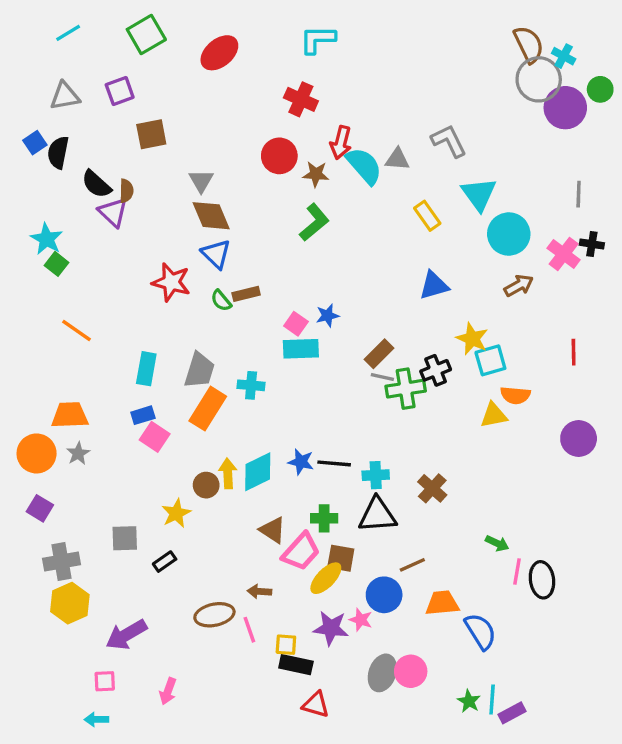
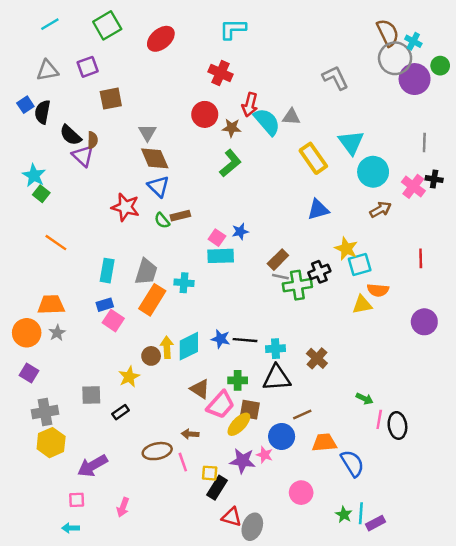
gray L-shape: (449, 141) -> (335, 78), moved
yellow rectangle: (427, 216) -> (313, 158), size x1.4
black rectangle: (296, 665) -> (217, 488), turned -70
gray ellipse: (382, 673) -> (252, 527), moved

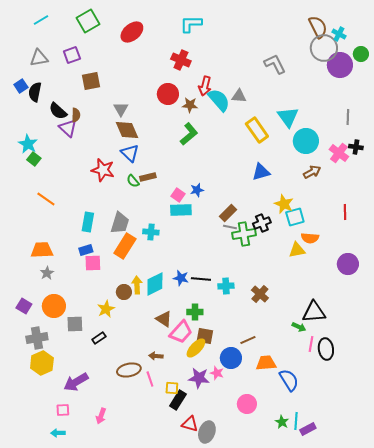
pink square: (113, 321) -> (93, 263), turned -36
orange circle: (27, 333) -> (54, 306), moved
black triangle: (277, 378) -> (314, 312), moved

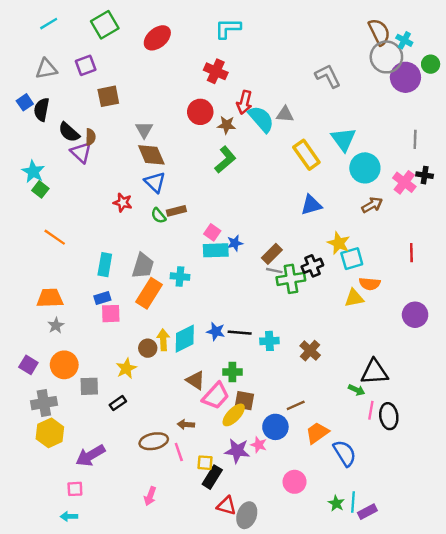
red star: (103, 170) -> (123, 203), size x0.7
blue star: (197, 190) -> (235, 243), moved
orange trapezoid: (266, 363) -> (317, 433), turned -30
pink arrow: (101, 416) -> (150, 496), moved

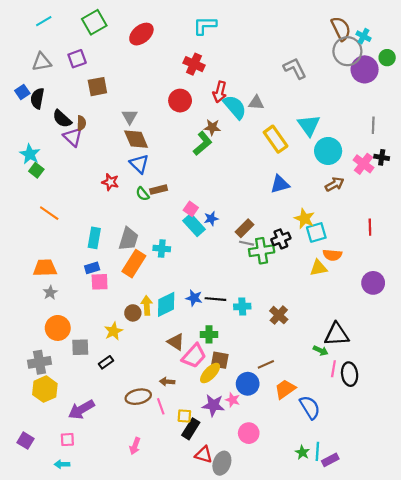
brown star: (226, 125) -> (212, 127), moved
cyan rectangle: (216, 250) -> (194, 225), turned 50
purple square: (28, 365) -> (26, 441), moved
pink circle: (295, 482) -> (249, 433), moved

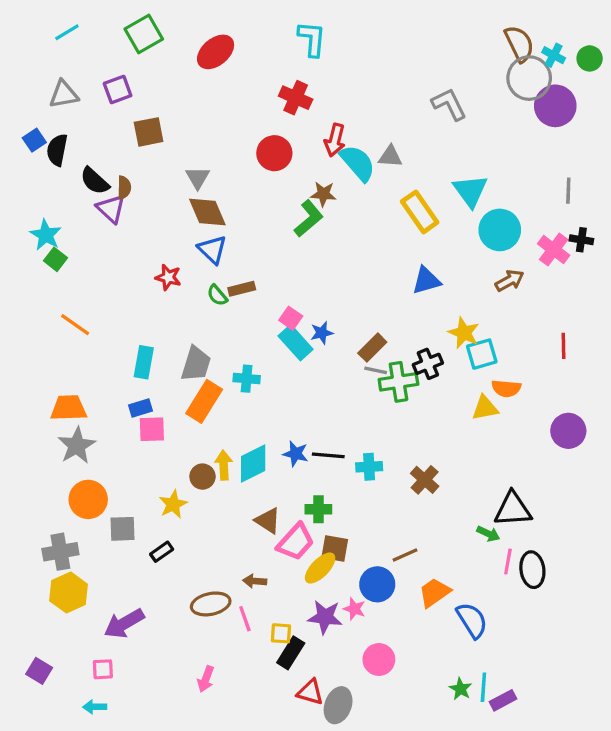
cyan L-shape: (205, 25) -> (312, 39), turned 95
green circle: (387, 58) -> (590, 58), moved
gray star: (50, 293) -> (77, 446), size x1.6

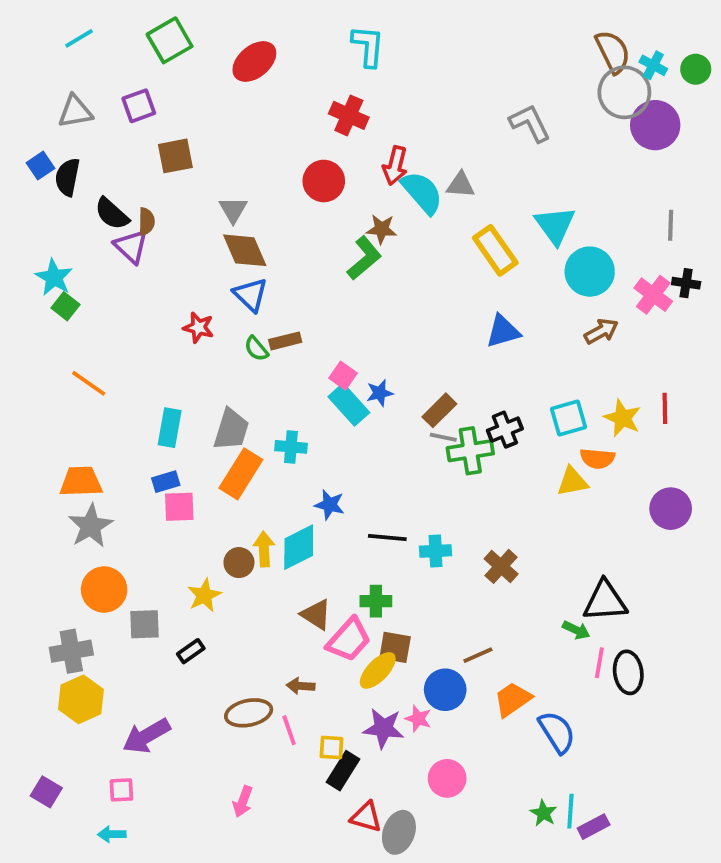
yellow star: (464, 333) -> (622, 418), moved
blue star: (296, 454) -> (330, 505), moved

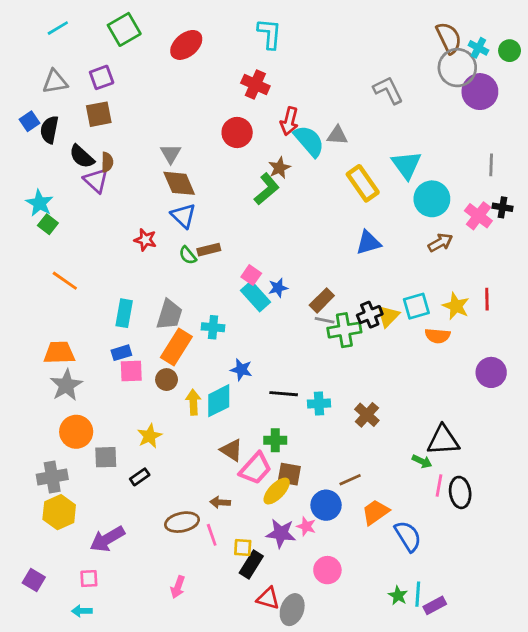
brown square: (175, 156) -> (99, 114), moved
brown star: (382, 229) -> (279, 168), turned -30
yellow triangle: (572, 482) -> (388, 316), moved, turned -35
brown circle: (239, 563) -> (167, 380), moved

